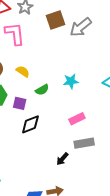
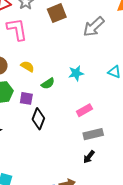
gray arrow: (81, 27) -> (94, 27), moved
black diamond: (30, 124) -> (38, 119), turned -45
black arrow: (62, 159) -> (89, 157), moved

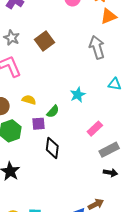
gray arrow: (94, 27) -> (97, 47), moved, turned 130
purple square: (26, 98) -> (39, 124), moved
black arrow: (89, 157) -> (110, 173), turned -104

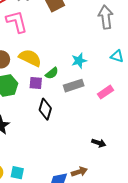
yellow semicircle: (29, 100) -> (30, 58), size x1.6
pink rectangle: (95, 129) -> (106, 92), moved
gray rectangle: (109, 150) -> (74, 86), moved

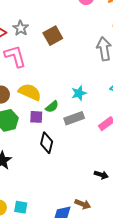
brown arrow: (79, 172) -> (83, 204), turned 42

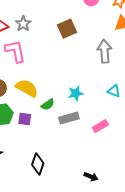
brown square: (53, 36) -> (67, 29), moved
purple square: (36, 117) -> (25, 119), moved
black diamond: (47, 143) -> (38, 164), moved

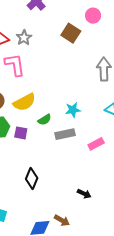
brown square: (67, 29) -> (71, 33), moved, turned -36
yellow semicircle: (27, 88) -> (24, 102), turned 120

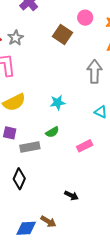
cyan star: (73, 110) -> (58, 103), moved
green semicircle: (45, 120) -> (52, 132), moved
gray rectangle: (65, 134) -> (30, 147), moved

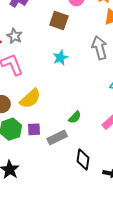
cyan star: (58, 103) -> (60, 58), moved
black diamond: (19, 179) -> (83, 160), moved

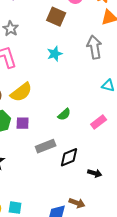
gray rectangle: (57, 138) -> (46, 146), moved
black diamond: (83, 160) -> (69, 157), turned 55

